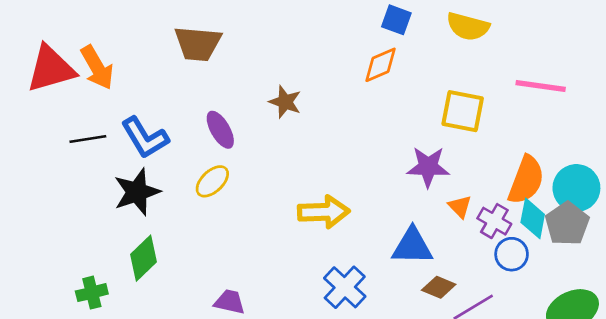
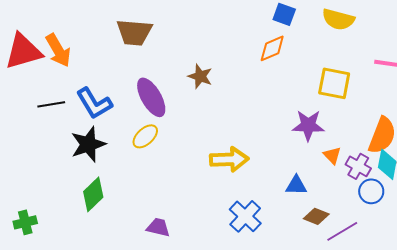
purple ellipse: (220, 130) -> (151, 97), size x1.4
blue triangle: (412, 246) -> (296, 185), size x0.7
green cross: (92, 293) -> (25, 222), moved

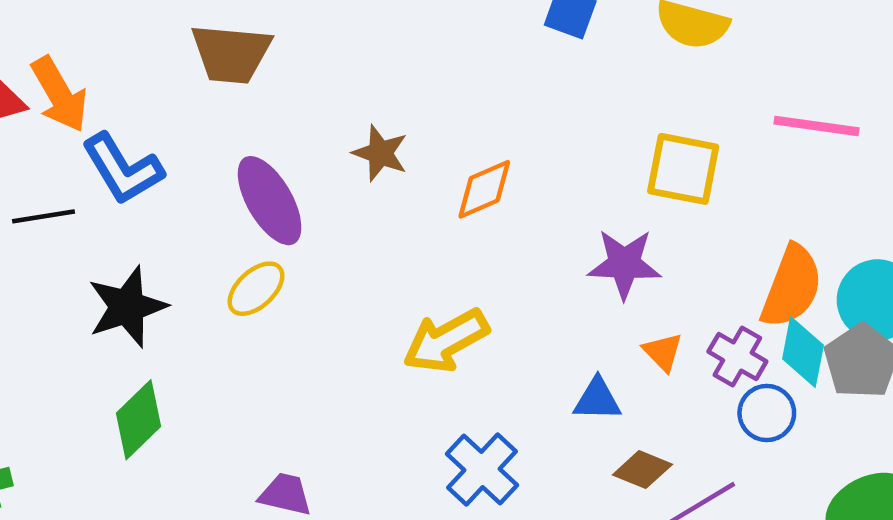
orange diamond: (272, 48) -> (484, 189), moved
blue L-shape: (94, 103) -> (123, 169), moved
orange triangle: (332, 155) -> (663, 352), moved
yellow arrow: (229, 159) -> (446, 341), turned 153

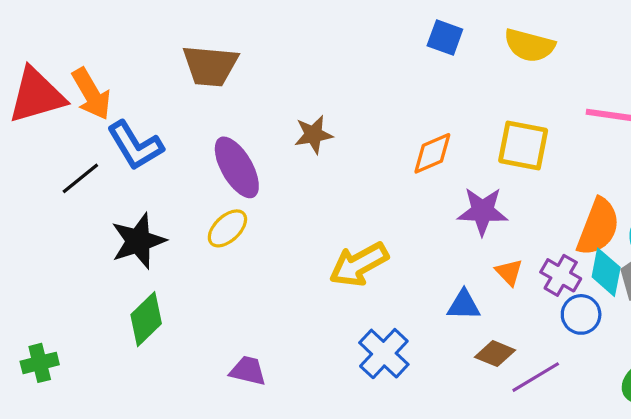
brown star: (380, 153) -> (313, 135), turned -30
orange diamond: (484, 189) -> (432, 153), moved
black line: (44, 216) -> (80, 178), turned -30

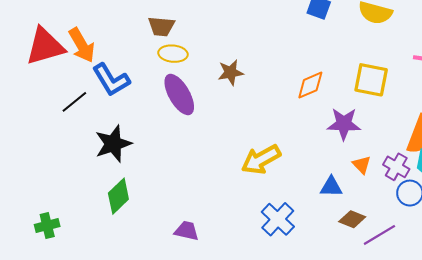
brown trapezoid: (210, 66) -> (161, 26), size x0.7
yellow ellipse: (227, 228) -> (173, 54), moved, turned 48

